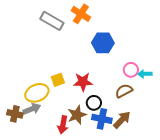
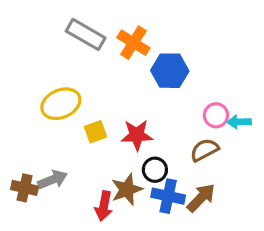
orange cross: (81, 14) -> (133, 43), moved
yellow ellipse: (37, 93) -> (61, 104), moved

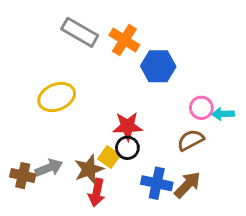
yellow square: (95, 132) -> (109, 157), moved, turned -35
black circle: (155, 170) -> (127, 148), moved
brown star: (127, 190) -> (89, 169), moved

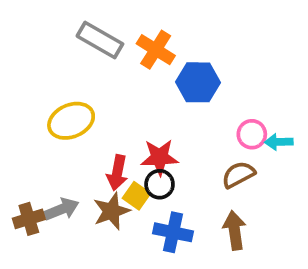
brown cross: (23, 176) -> (29, 219), turned -30
blue cross: (157, 183) -> (173, 232), moved
brown arrow: (187, 185) -> (235, 230), turned -52
red arrow: (97, 192) -> (117, 173), moved

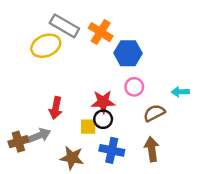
yellow ellipse: (71, 121) -> (46, 46), moved
pink circle: (252, 134) -> (134, 87), moved
red arrow: (117, 173) -> (56, 108), moved
yellow square: (136, 196) -> (88, 127), turned -35
brown star: (111, 211) -> (72, 158), moved, turned 30

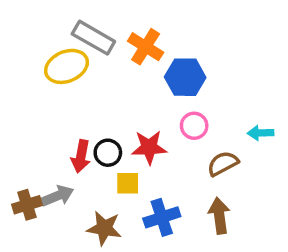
black circle: (103, 119) -> (108, 153), moved
blue cross: (112, 150) -> (162, 217), turned -30

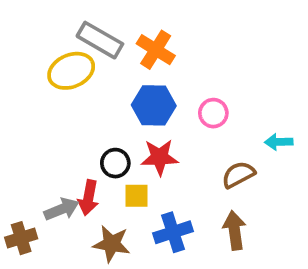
blue hexagon: (185, 77) -> (154, 105), moved
pink circle: (194, 126) -> (213, 113), moved
red arrow: (81, 156) -> (88, 198), moved
brown cross: (27, 205) -> (21, 238), moved

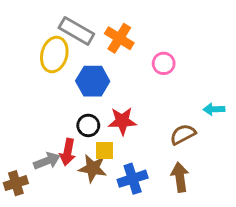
yellow ellipse: (71, 71) -> (54, 55), turned -52
blue hexagon: (154, 105) -> (93, 81), moved
pink circle: (213, 113) -> (164, 63), moved
brown star: (111, 244) -> (93, 168), moved

